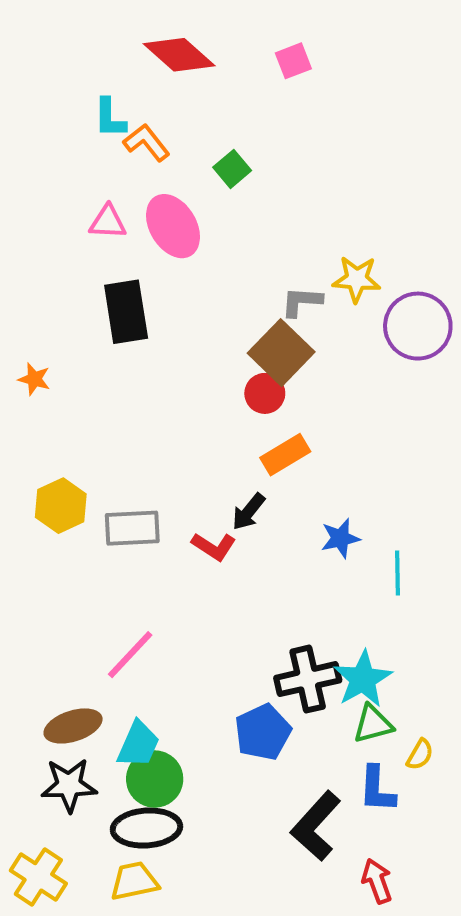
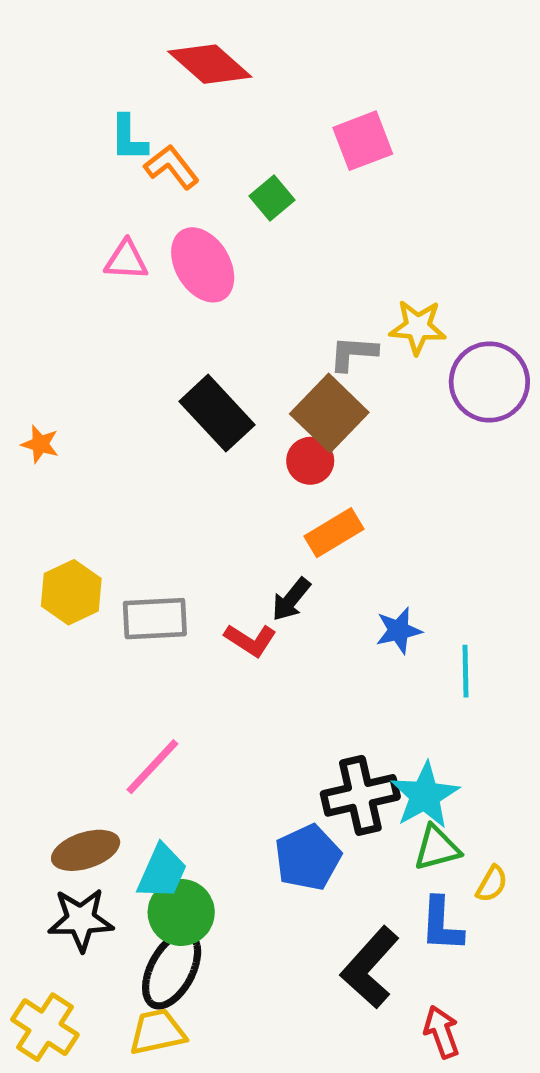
pink square: (293, 61) -> (363, 141), moved, size x1.4
black rectangle: (126, 312) -> (217, 413), moved, turned -34
black ellipse: (146, 828) -> (172, 970), turned -58

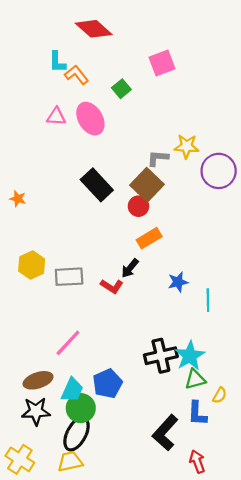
blue pentagon: (308, 858) -> (107, 384), moved

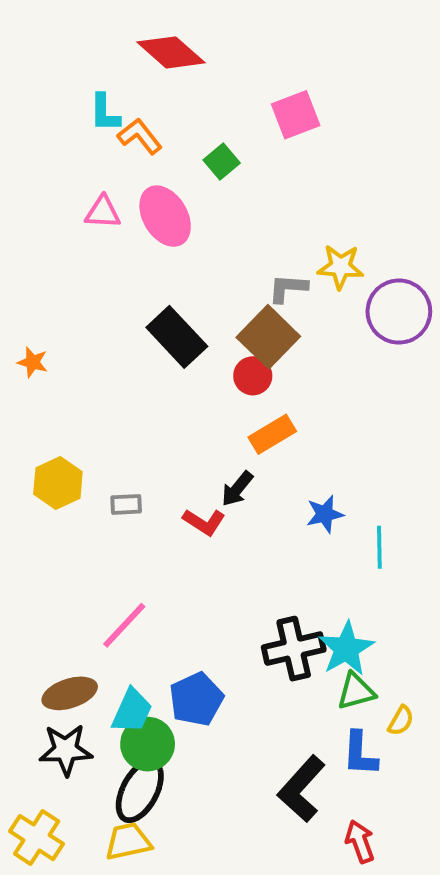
gray rectangle: (69, 277) -> (126, 504), size x0.6

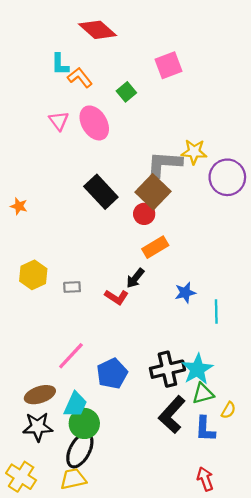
pink triangle: (103, 212) -> (59, 121), turned 50
gray L-shape: (288, 288) -> (164, 164), size x1.6
blue pentagon: (196, 699) -> (112, 374), moved
black L-shape: (301, 789) -> (172, 415), moved

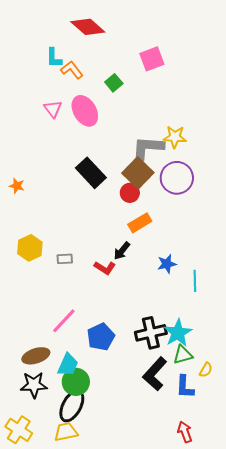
purple circle: (227, 177) -> (177, 178), moved

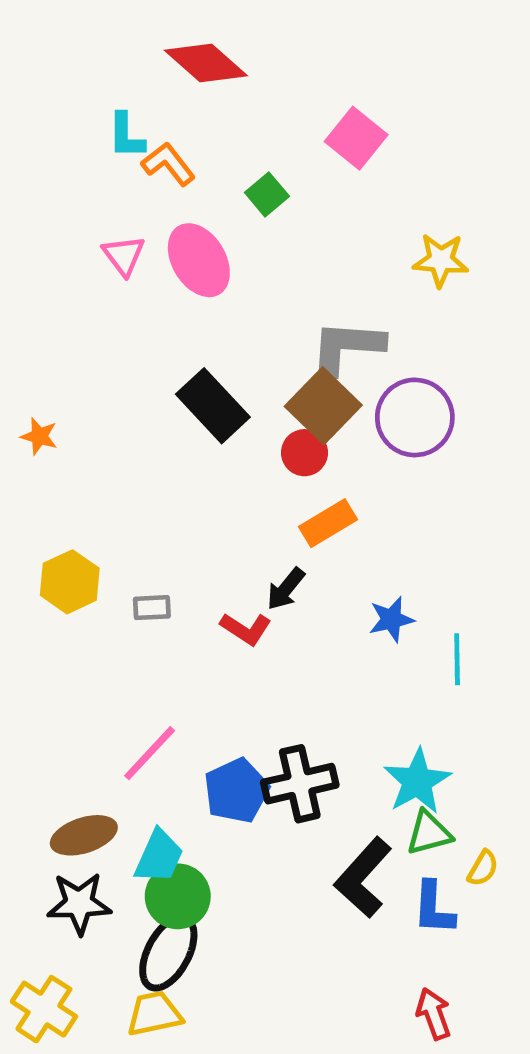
pink square: (152, 59) -> (356, 138), turned -30
yellow star: (175, 137) -> (441, 260), moved
black cross: (151, 333) -> (300, 784), moved

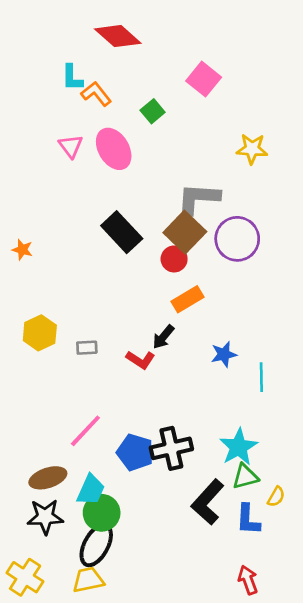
blue pentagon: (236, 791) -> (135, 452), turned -30

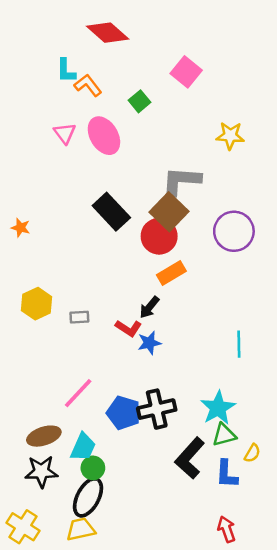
purple circle: (237, 239) -> (234, 231), moved
red circle: (174, 259) -> (159, 236), size x1.5
blue star: (224, 354) -> (149, 343), moved
green circle: (102, 513) -> (93, 468), size x0.7

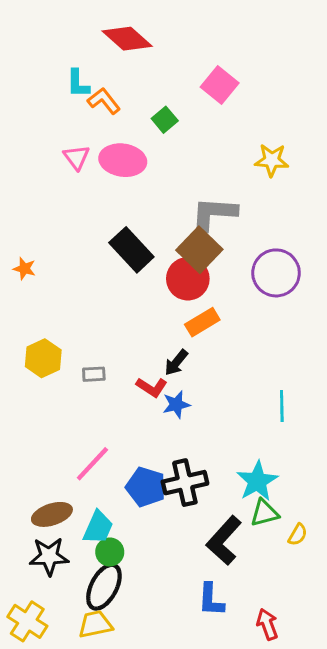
pink ellipse: (104, 136) -> (123, 160), turned -51
blue L-shape: (227, 474) -> (211, 600), moved

